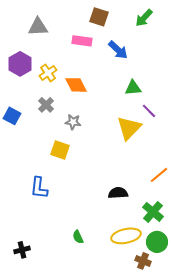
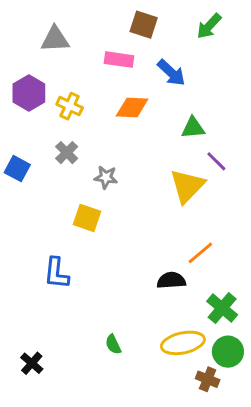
yellow cross: (48, 73) -> (70, 106), turned -30
orange diamond: (76, 85) -> (132, 108), moved, turned -60
orange line: (159, 175) -> (200, 253), moved
black cross: (22, 250) -> (32, 363), turned -35

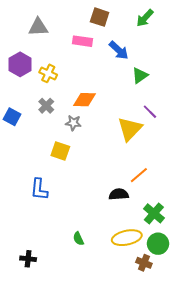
orange diamond: (132, 108) -> (84, 100), moved
green triangle: (193, 128) -> (140, 75), moved, turned -30
black cross: (32, 363) -> (28, 259), moved, turned -35

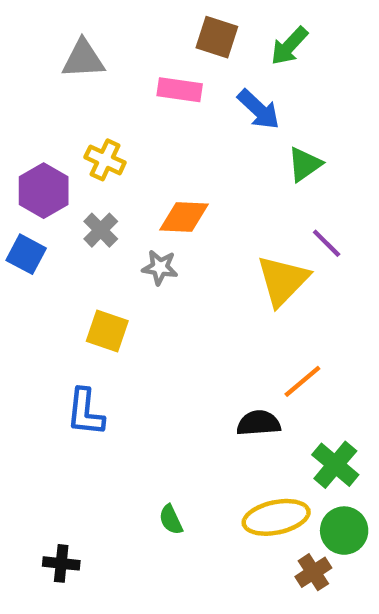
green arrow: (145, 18) -> (289, 46), moved
purple hexagon: (20, 64) -> (44, 191), moved
yellow square: (60, 151) -> (107, 331), moved
brown cross: (144, 263) -> (313, 572), turned 35

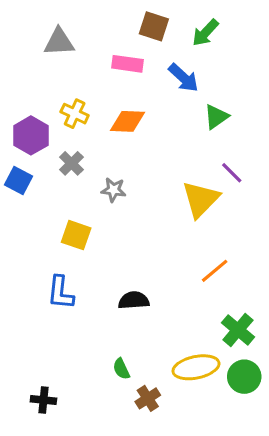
orange diamond: (184, 217) -> (127, 121), moved
black semicircle: (259, 423) -> (134, 300), moved
brown cross: (313, 572) -> (148, 398), moved

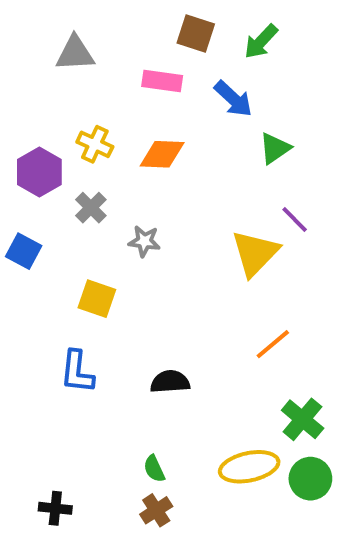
blue square: (19, 181) -> (24, 251), moved
brown cross: (148, 398) -> (156, 510), moved

